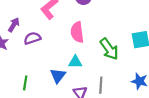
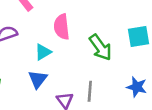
cyan triangle: (75, 62) -> (43, 52), moved, turned -32

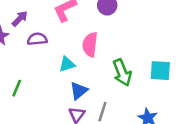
blue triangle: (38, 79) -> (79, 91), moved

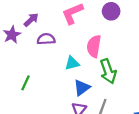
green arrow: (122, 73) -> (108, 71), moved

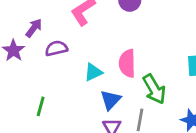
pink semicircle: (94, 46) -> (127, 63), moved
green arrow: (108, 71) -> (154, 89), moved

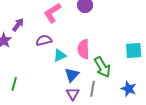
purple semicircle: (56, 48) -> (44, 40), moved
green line: (41, 106) -> (14, 84), moved

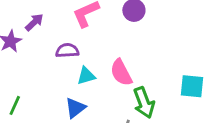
pink semicircle: (83, 49) -> (121, 73), turned -36
blue triangle: (72, 75) -> (75, 108), moved

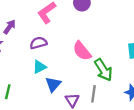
cyan triangle: (86, 76) -> (39, 67), moved

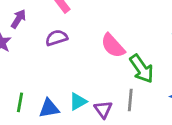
cyan triangle: (39, 67) -> (78, 102), moved
blue triangle: (53, 84) -> (49, 108), moved, turned 42

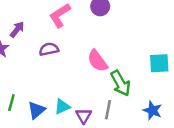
blue triangle: (49, 108) -> (36, 110), turned -36

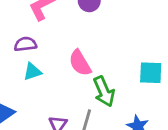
cyan triangle: (62, 107) -> (32, 72), moved

